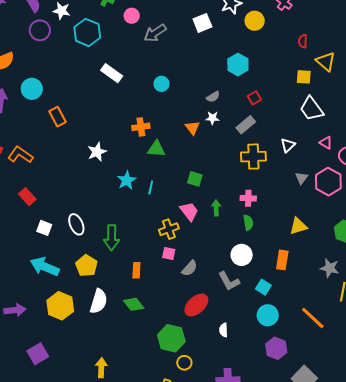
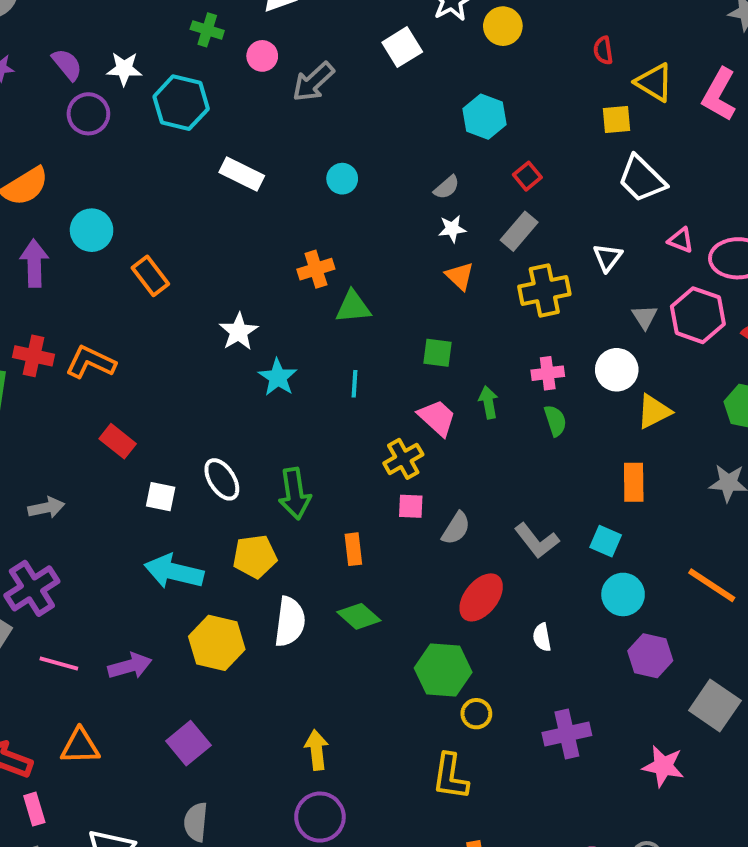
orange triangle: (192, 128) -> (460, 276), moved
cyan star: (127, 180) -> (278, 377), moved
white circle: (242, 255) -> (617, 370), moved
yellow pentagon: (86, 266) -> (255, 556), turned -30

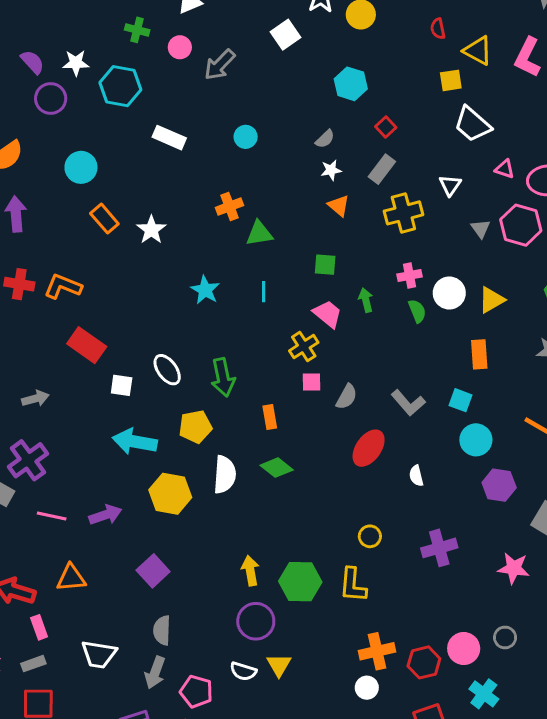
cyan circle: (92, 230) -> (81, 167), moved
white star: (239, 332) -> (151, 230), moved
white circle: (617, 370) -> (449, 293), moved
red rectangle: (118, 441) -> (87, 345), size x1.4
green hexagon: (443, 670) -> (300, 582), moved

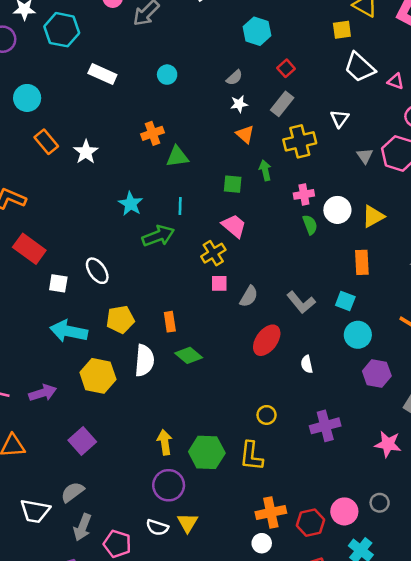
pink triangle: (505, 169) -> (395, 81), moved
green arrow: (366, 300) -> (265, 170), moved
green arrow: (223, 377) -> (158, 236), moved, turned -100
orange rectangle: (270, 417) -> (170, 322), moved
gray semicircle: (162, 630) -> (72, 492), moved, turned 50

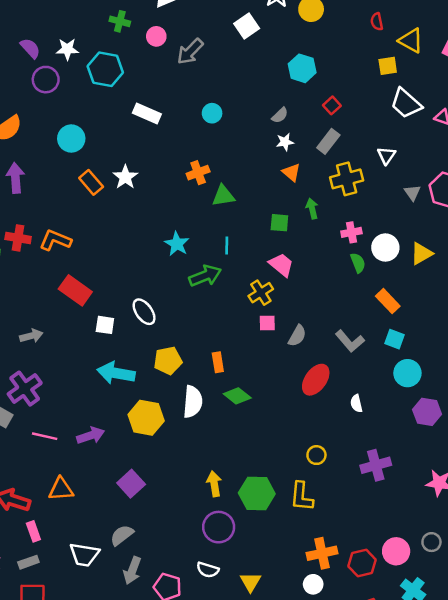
white star: (86, 152) -> (125, 177), moved
orange rectangle: (362, 262) -> (388, 301), moved, turned -40
yellow triangle: (188, 523) -> (250, 582), moved

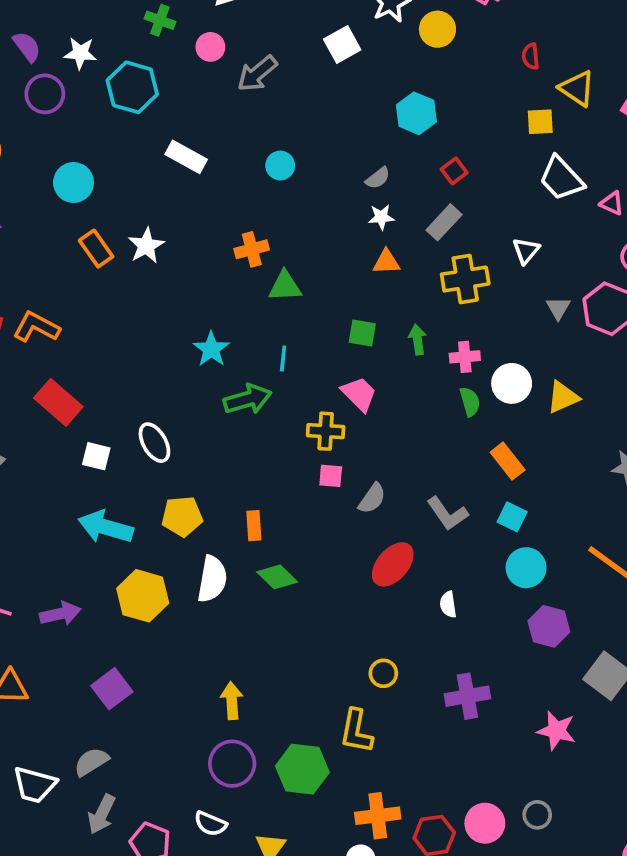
orange triangle: (291, 172) -> (386, 262), turned -48
green arrow: (312, 209) -> (418, 340), moved
yellow cross: (261, 293) -> (326, 431), turned 30
green hexagon: (257, 493) -> (302, 769), moved

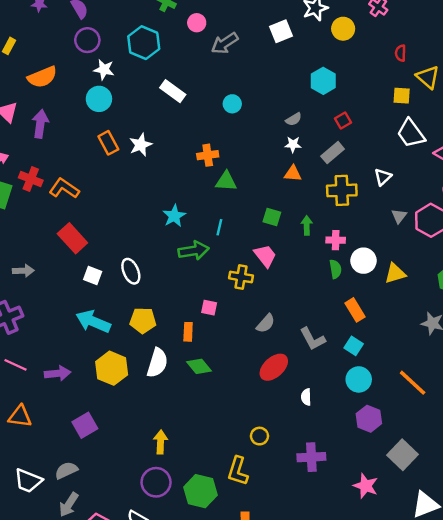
white star: (80, 53) -> (104, 70), moved
pink square: (331, 476) -> (209, 308), moved

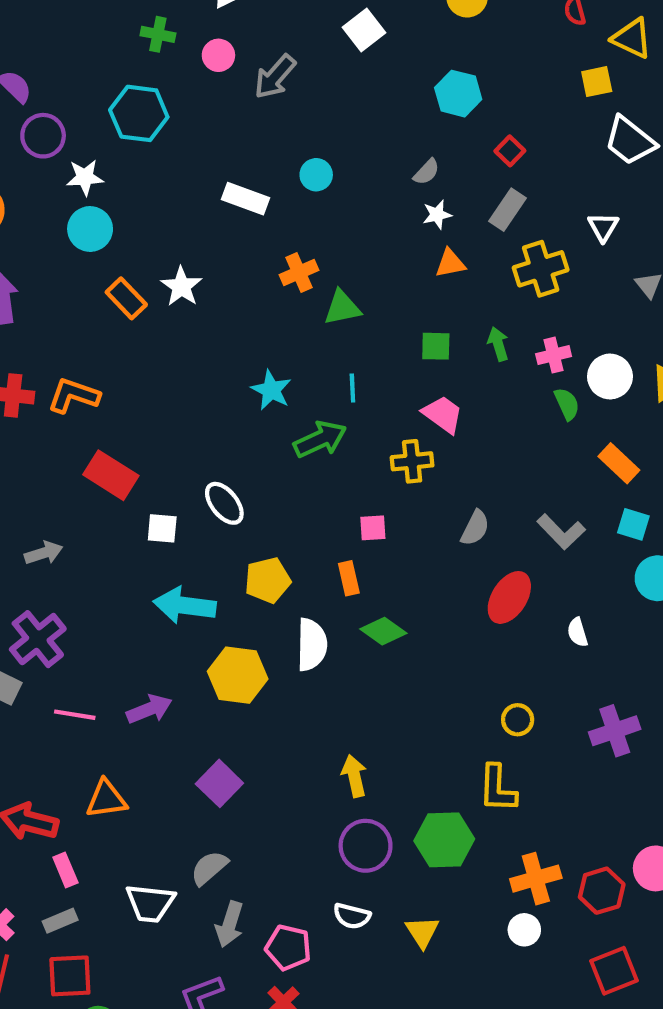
white rectangle: (173, 91) -> (246, 199), moved

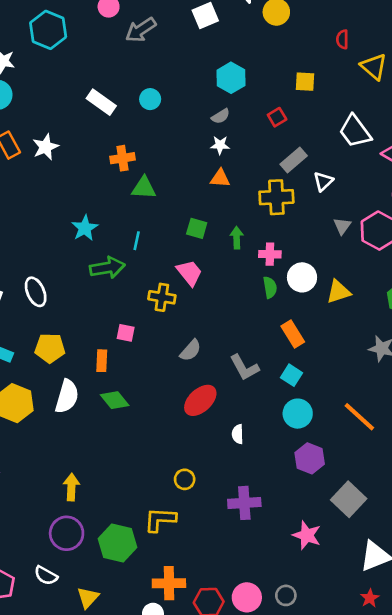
yellow square: (597, 82) -> (305, 82), moved
cyan hexagon: (458, 94) -> (231, 78), moved
gray rectangle: (507, 210) -> (294, 160), moved
yellow L-shape: (497, 789) -> (160, 520), turned 76

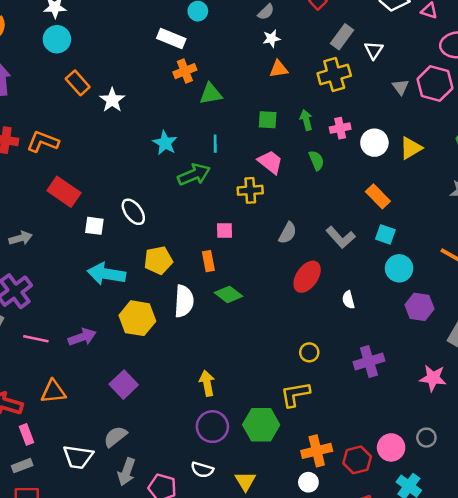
white rectangle: (101, 102) -> (171, 38), moved
white star: (46, 147) -> (112, 100), moved
green semicircle: (270, 287) -> (316, 160), moved

